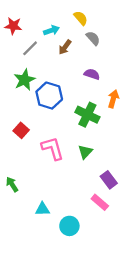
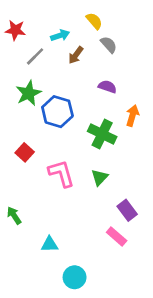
cyan circle: (69, 226) -> (75, 277), moved

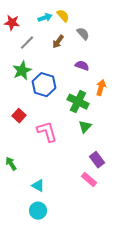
yellow semicircle: (94, 21) -> (63, 16), moved
cyan arrow: (60, 35) -> (45, 18), moved
green triangle: (100, 177) -> (85, 127), moved
cyan triangle: (50, 244) -> (38, 186), turned 32
cyan circle: (75, 277) -> (38, 211), moved

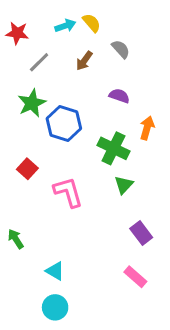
pink rectangle: (89, 180) -> (135, 277), moved

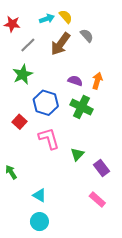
brown arrow: (84, 61) -> (60, 44), size x1.6
purple semicircle: (119, 96) -> (75, 81), moved
blue hexagon: (64, 124) -> (46, 103), moved
orange arrow: (147, 128) -> (97, 81), moved
green triangle: (124, 185) -> (77, 154), moved

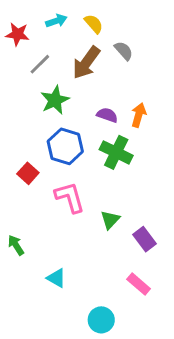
cyan arrow: (47, 19) -> (56, 21), moved
green star: (23, 74) -> (55, 100), moved
cyan circle: (39, 222) -> (101, 320), moved

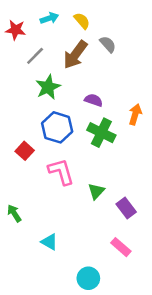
orange arrow: (139, 115) -> (135, 114), moved

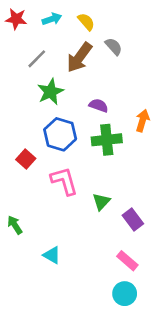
red star: (16, 30) -> (16, 19), moved
green cross: (101, 133) -> (107, 140), turned -32
cyan circle: (88, 278) -> (125, 294), moved

